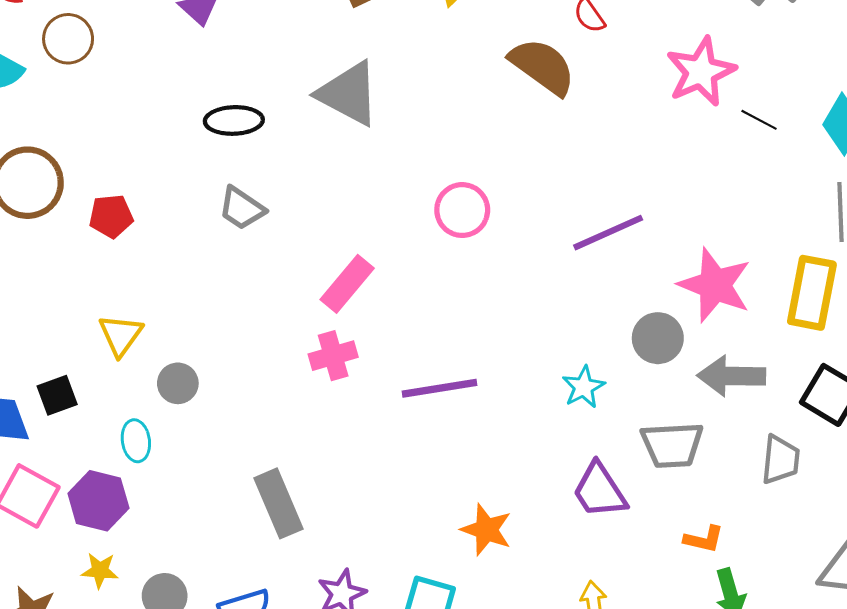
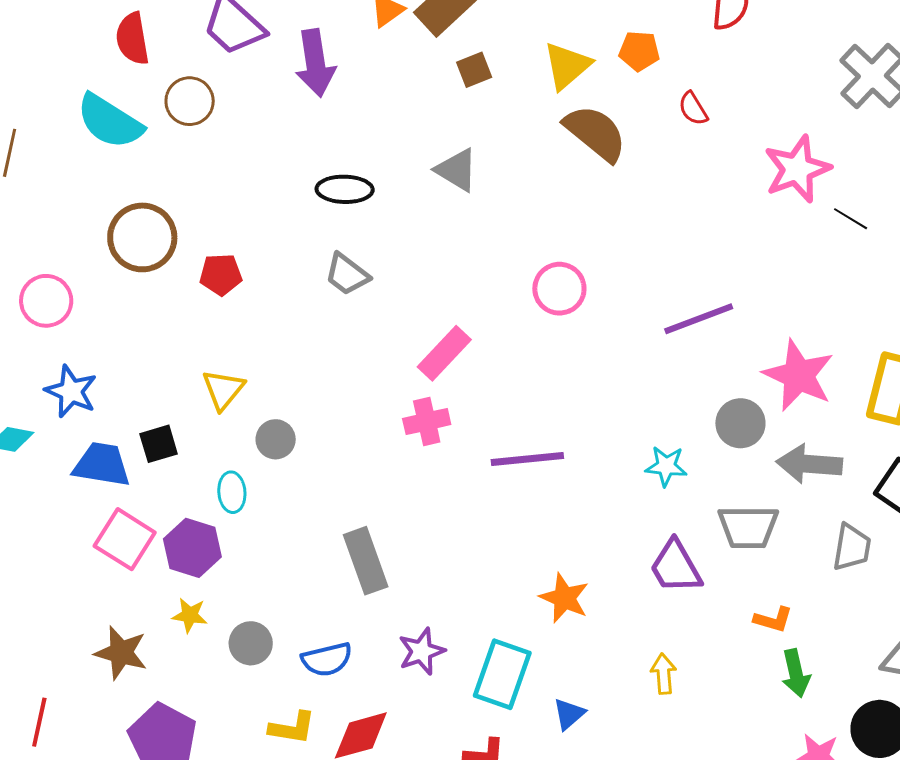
brown semicircle: (542, 66) -> (595, 133), moved
gray triangle: (349, 94) -> (457, 170), size x0.7
cyan star: (583, 387) -> (666, 466), turned 30

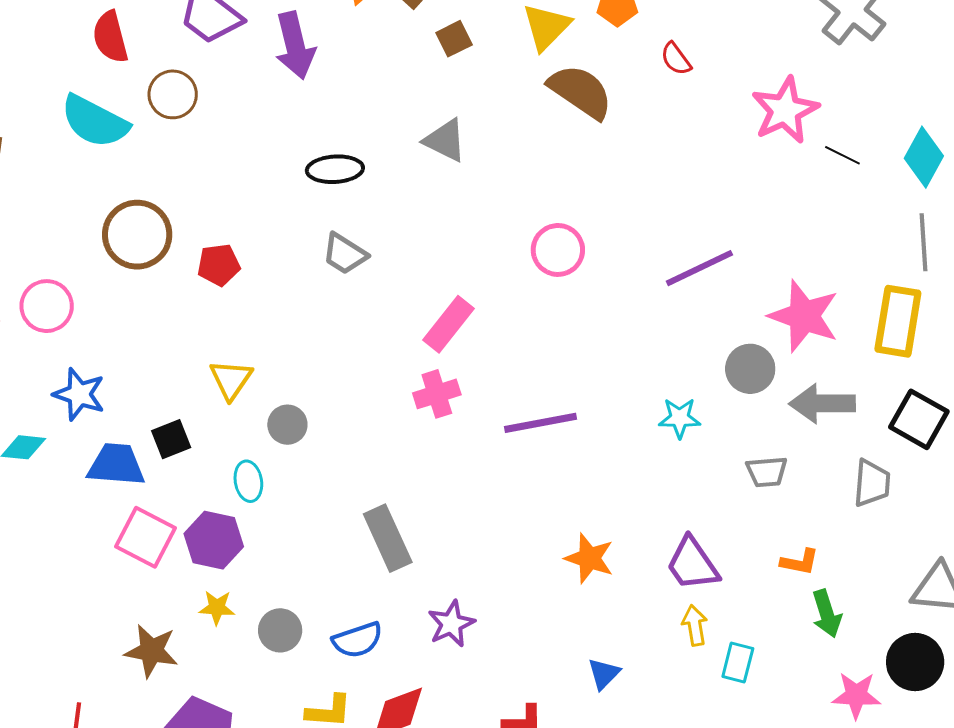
gray trapezoid: (748, 527) -> (767, 472), size x0.7
purple trapezoid: (676, 567) -> (693, 564), moved
cyan rectangle: (502, 674) -> (738, 662), moved, size x0.6

